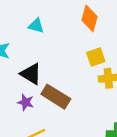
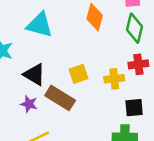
cyan triangle: (36, 26) -> (40, 25), size x1.6
yellow square: (96, 57) -> (79, 74), moved

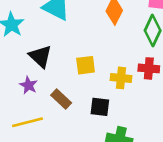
brown rectangle: (60, 98) -> (61, 99), moved, size x0.7
black square: (134, 108) -> (100, 107), moved

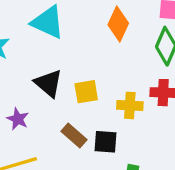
black triangle: (40, 56) -> (48, 83), moved
brown rectangle: (61, 99) -> (74, 136), moved

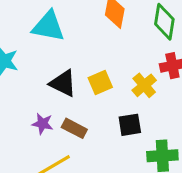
yellow cross: (130, 105) -> (144, 85), turned -30
brown rectangle: (74, 136) -> (74, 128), moved

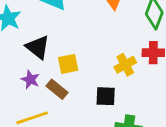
yellow square: (100, 82) -> (68, 64), moved
black triangle: (63, 83) -> (38, 47), moved

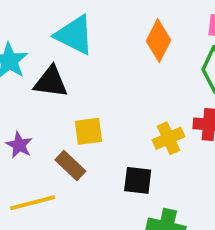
black triangle: (38, 47) -> (51, 82), moved, turned -35
purple star: (30, 79) -> (19, 145), moved

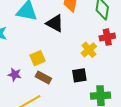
black triangle: (51, 82) -> (55, 23), moved, turned 36
yellow square: (88, 131) -> (38, 58), moved

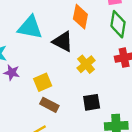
yellow cross: (89, 50) -> (86, 64), moved
purple star: (15, 75) -> (12, 73), moved

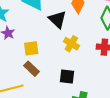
yellow cross: (86, 64) -> (71, 44), turned -35

